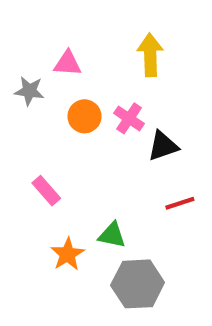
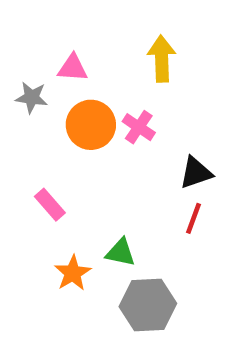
orange circle: (84, 116) -> (91, 125), size x1.4
black triangle: (163, 146) -> (196, 173), moved
red line: (180, 203) -> (193, 218), turned -52

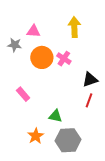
orange star: (73, 273) -> (36, 136), moved

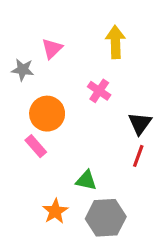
pink triangle: (34, 31) -> (52, 49), turned -48
orange circle: (42, 57) -> (47, 114), moved
black triangle: (90, 79) -> (140, 123), turned -35

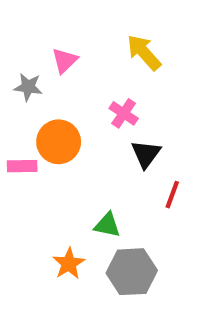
yellow arrow: (115, 42) -> (144, 52), turned -40
black triangle: (140, 123) -> (146, 154), moved
pink rectangle: (36, 146) -> (22, 166), moved, turned -50

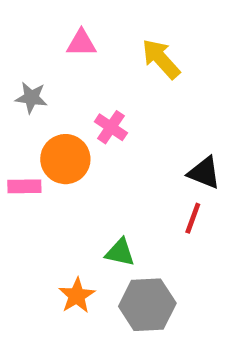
pink triangle: (65, 61) -> (81, 43), moved, turned 44
pink cross: (124, 113) -> (111, 127), moved
black triangle: (146, 154) -> (204, 173), moved, turned -44

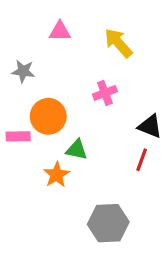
pink cross: (111, 127) -> (105, 93), moved, turned 35
green triangle: (120, 252) -> (77, 150), moved
orange star: (77, 296) -> (57, 175), moved

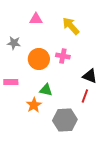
pink cross: (105, 93) -> (63, 56), turned 32
orange circle: (48, 116) -> (39, 59), moved
gray hexagon: (108, 223) -> (65, 120), moved

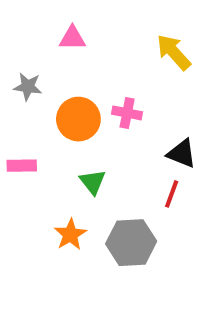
yellow arrow: (71, 26) -> (174, 52), moved
green triangle: (46, 90) -> (93, 182), turned 40
orange star: (34, 105) -> (70, 234), moved

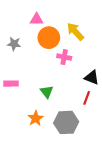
yellow arrow: (174, 52) -> (75, 32), moved
orange circle: (78, 119) -> (49, 38), moved

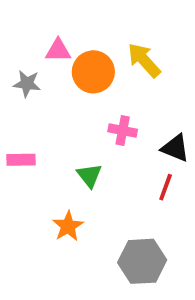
pink triangle: (37, 19) -> (58, 50), moved
pink cross: (64, 57) -> (123, 130), moved
gray hexagon: (66, 122) -> (142, 261), moved

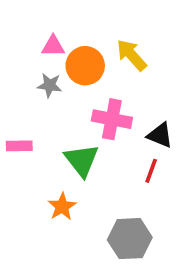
gray star: (27, 84) -> (50, 85), moved
pink cross: (123, 130) -> (112, 119), size x1.5
green triangle: (89, 175) -> (82, 160), size x1.5

